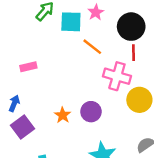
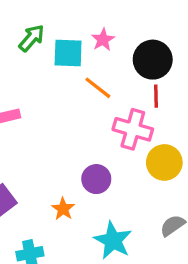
orange star: (63, 115) -> (63, 209), moved

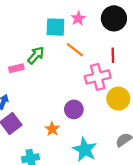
green arrow: (32, 38) -> (36, 55), moved
black circle: (153, 60) -> (114, 18), moved
pink cross: (133, 129) -> (98, 77), turned -30

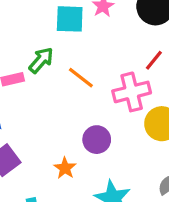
orange line: (75, 50) -> (81, 78), moved
red line: (113, 55) -> (154, 60), turned 40

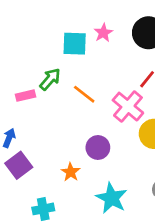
pink cross: (132, 92) -> (128, 107), turned -36

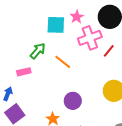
pink rectangle: (25, 96) -> (24, 72), moved
pink cross: (128, 107) -> (90, 38), moved, turned 30

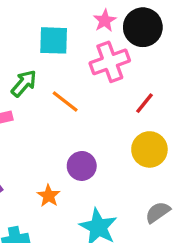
pink star: (77, 17) -> (105, 21), moved
red line: (109, 51) -> (144, 103), moved

